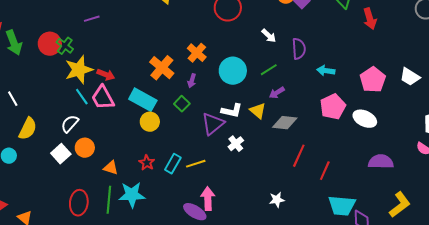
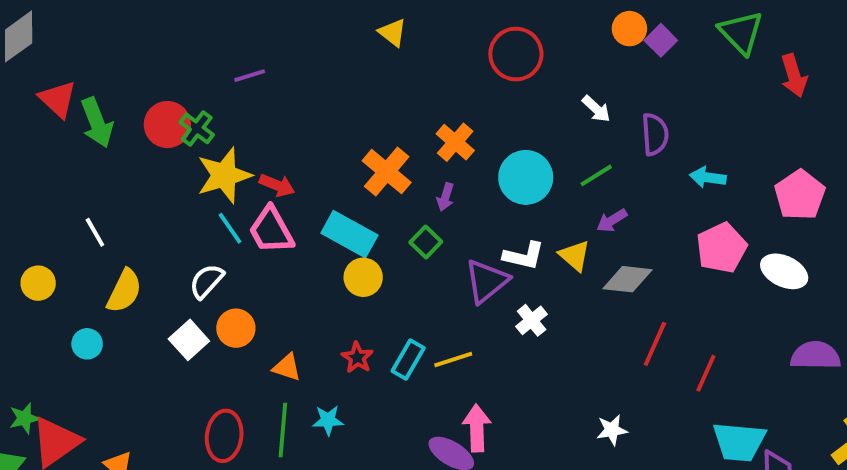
cyan star: (132, 195) -> (328, 420), size x0.6

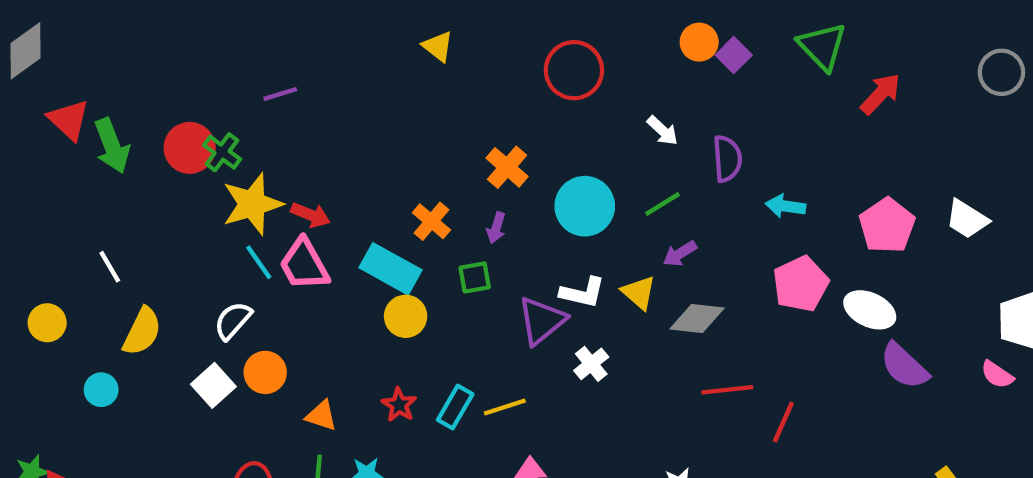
red arrow: (794, 76) -> (881, 94), turned -120
orange cross: (387, 172) -> (431, 221), moved, size x0.7
green square: (426, 242) -> (475, 277), turned 36
red line: (655, 344) -> (727, 390), turned 60
purple semicircle: (815, 356) -> (904, 366), moved, turned -138

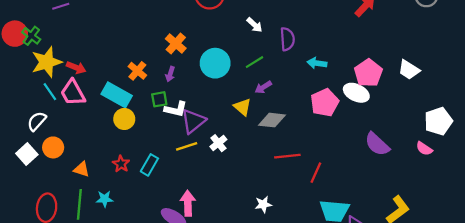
white L-shape: (583, 293) -> (176, 109), moved
white ellipse: (870, 310) -> (356, 93), moved
yellow line: (505, 407) -> (187, 146), moved

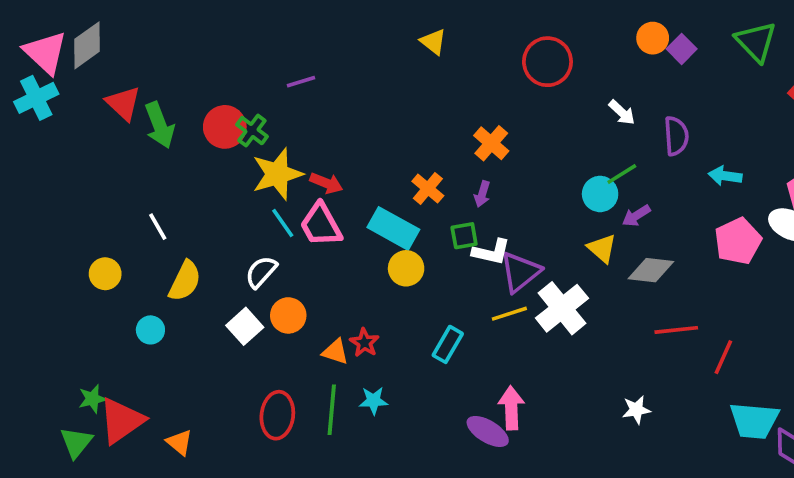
cyan circle: (215, 63) -> (600, 194), moved, size x0.7
white cross: (218, 143) -> (562, 308), size x1.8
red star: (121, 164) -> (364, 343), moved

